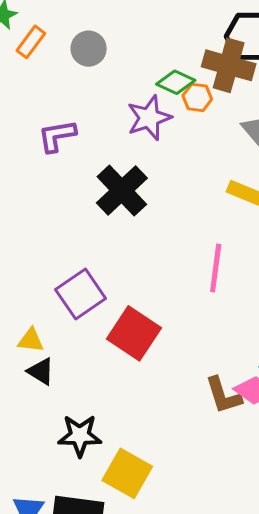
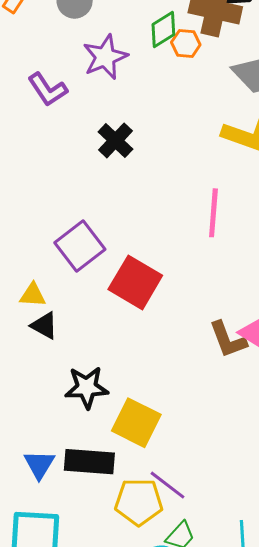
green diamond: (176, 82) -> (163, 29), turned -54
purple star: (149, 118) -> (105, 57), moved
purple L-shape: (57, 136) -> (48, 89), turned -111
black cross: (122, 190) -> (115, 140), size x0.7

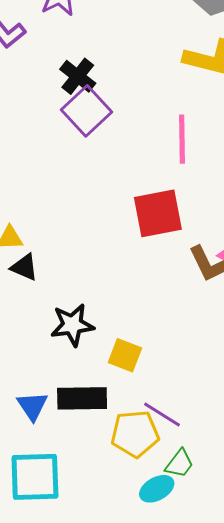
purple square: (80, 246) -> (87, 111), moved
red square: (135, 282) -> (158, 213), moved, turned -36
yellow square: (136, 423) -> (125, 355), size x0.7

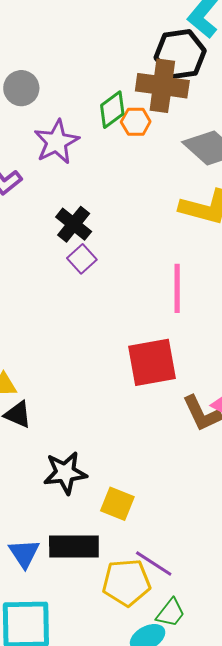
purple square: (87, 111) -> (82, 259), size x0.6

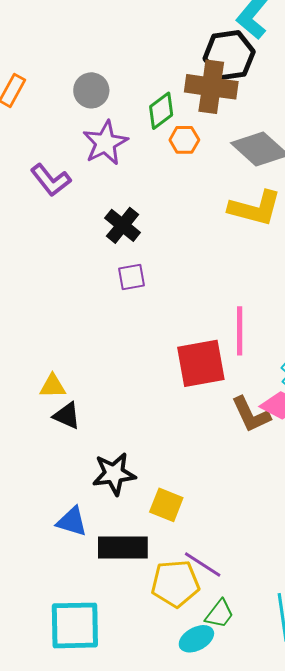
gray circle: (21, 88) -> (91, 90), moved
orange hexagon: (136, 122) -> (184, 140), moved
purple square: (82, 259) -> (131, 277), moved, turned 32
pink line: (177, 288) -> (240, 331), moved
blue triangle: (24, 553) -> (72, 521), moved, turned -40

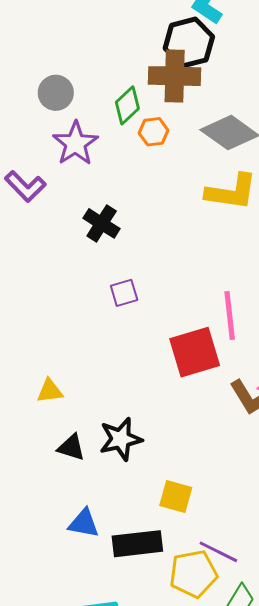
purple square: (131, 277) -> (124, 293), moved
black triangle: (67, 416) -> (71, 447), moved
black star: (114, 474) -> (121, 439), moved

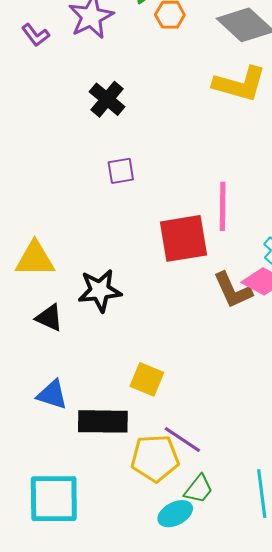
purple L-shape: (25, 186) -> (35, 35), moved, size x0.7
yellow triangle: (50, 391) -> (35, 259), size x1.5
black star: (121, 439) -> (100, 290), moved

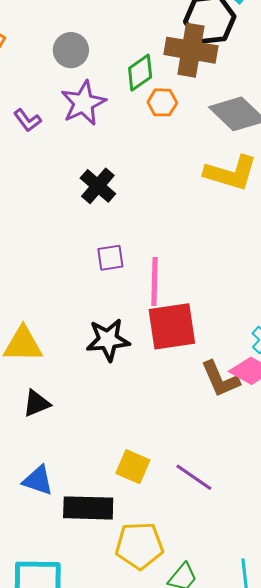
pink line: (223, 206) -> (155, 281), moved
black star: (100, 290) -> (108, 340), moved
black triangle: (49, 318) -> (36, 403), turned -48
purple line: (182, 439) -> (194, 477), moved

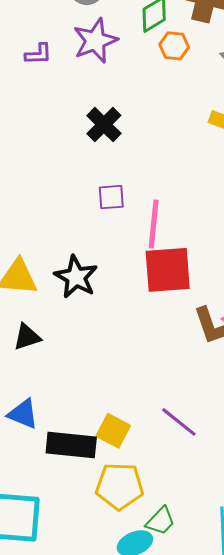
purple L-shape: (27, 120) -> (38, 54), turned -60
black star: (108, 340) -> (76, 277), moved, turned 30
yellow square: (133, 467) -> (113, 431), moved

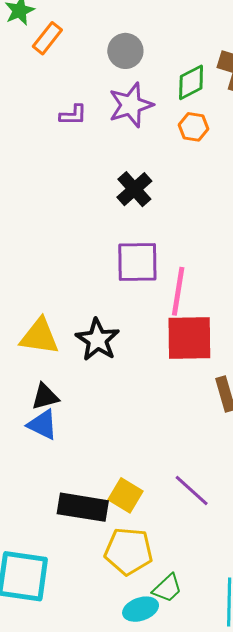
orange hexagon: (174, 46) -> (194, 127), moved
purple square: (111, 197) -> (137, 262), size x1.6
blue triangle: (23, 414) -> (43, 425), moved

